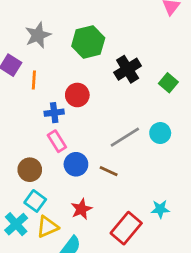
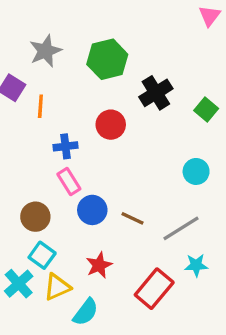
red circle: (77, 95) -> (111, 125), moved
gray line: (125, 137) -> (181, 228), moved

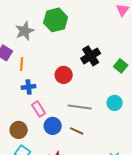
green hexagon: (107, 59) -> (56, 20), moved
blue cross: (66, 146) -> (29, 87), moved
gray line: (181, 228) -> (80, 107), moved, turned 40

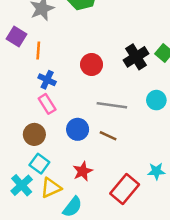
black cross: (91, 56) -> (136, 57), moved
blue cross: (29, 87) -> (47, 80), turned 32
pink rectangle: (39, 109) -> (47, 104), moved

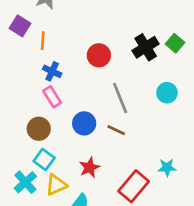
gray line: (112, 105) -> (120, 98), turned 60

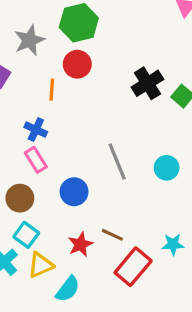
orange line: (43, 41) -> (52, 90), moved
black cross: (146, 47) -> (147, 83), moved
red circle: (99, 55) -> (77, 64), moved
cyan circle: (167, 93) -> (167, 168), moved
brown line: (116, 130) -> (112, 235), moved

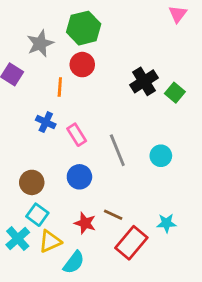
pink rectangle: (36, 160) -> (77, 135), moved
red star: (80, 244) -> (85, 223), turned -30

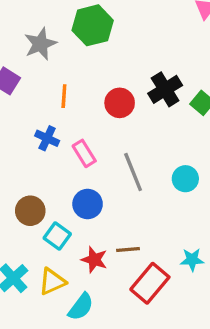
red circle: (82, 65) -> (120, 103), moved
cyan square: (37, 215) -> (57, 236), moved
brown line: (113, 215) -> (128, 250), turned -30

